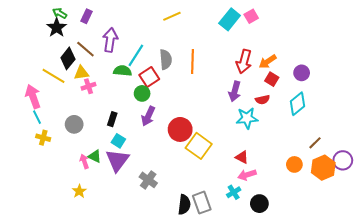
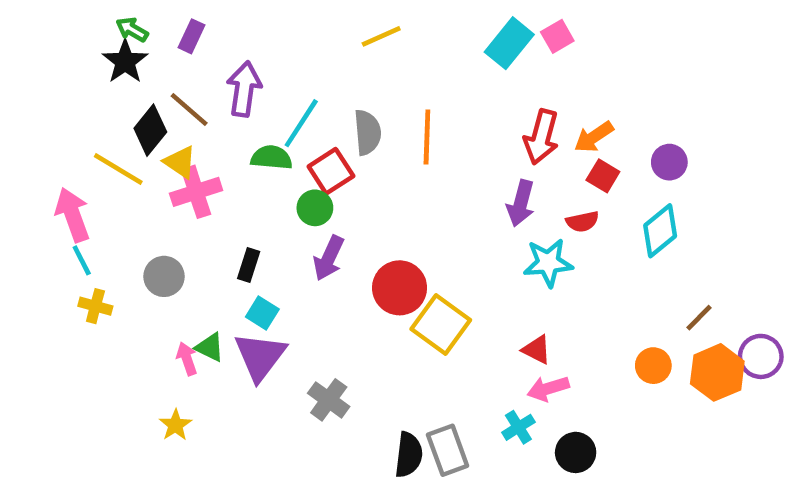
yellow triangle: (81, 73) -> (180, 162), turned 42
pink cross: (89, 86) -> (196, 192), size x1.5

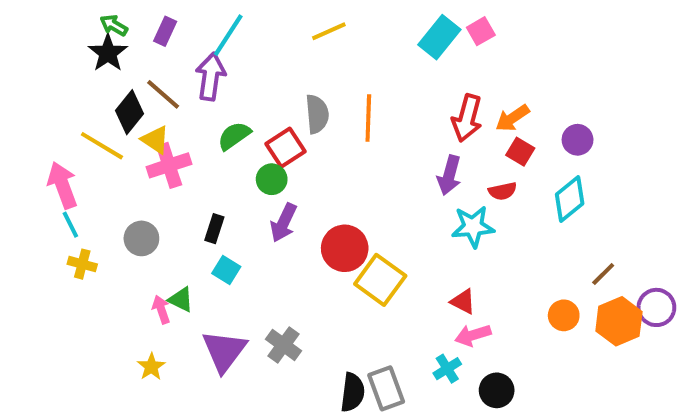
cyan line: (301, 123) -> (228, 35), moved
green semicircle: (271, 158) -> (234, 136), turned -40
purple triangle: (260, 356) -> (224, 351), moved

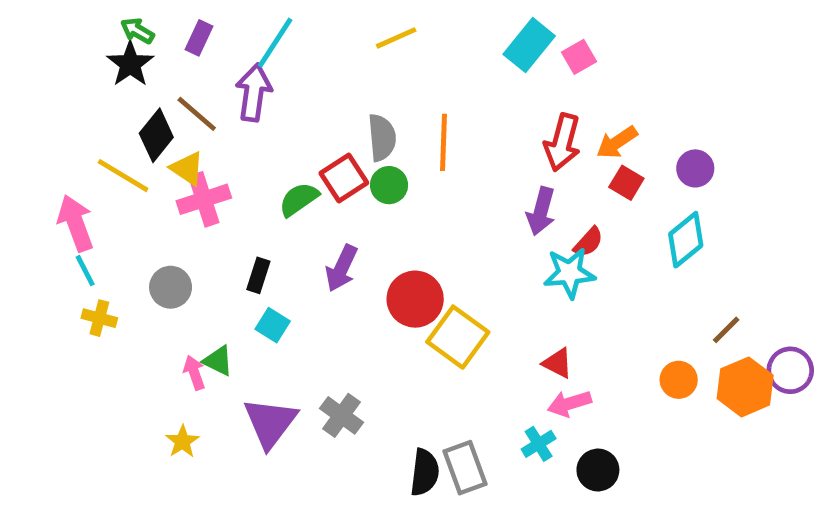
pink square: (481, 31) -> (579, 57), moved
green semicircle: (234, 136) -> (299, 199), moved
green circle: (272, 179) -> (389, 185), moved
red semicircle: (503, 191) -> (588, 242), moved, turned -36

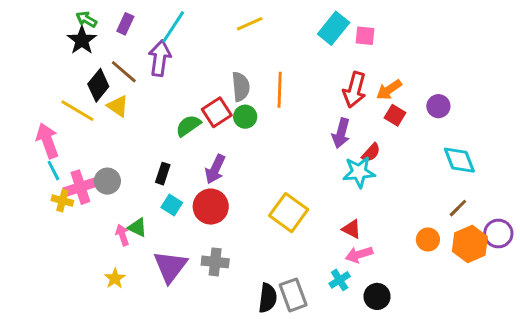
pink square: (579, 57) -> (365, 36), turned 36
pink cross: (204, 199) -> (80, 187), moved
cyan diamond: (686, 240) -> (459, 160), moved, turned -72
red circle: (415, 299) -> (211, 207), moved
gray cross: (342, 415) -> (215, 262), turned -30

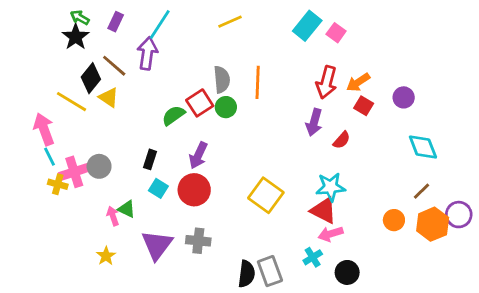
pink square: (365, 36) -> (336, 33), turned 30
cyan star: (359, 172) -> (331, 187), moved
red triangle: (352, 229) -> (324, 210), size x1.5

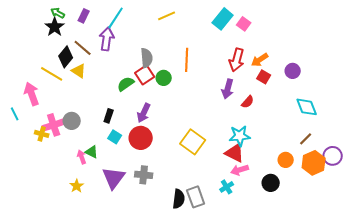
gray semicircle: (222, 80) -> (147, 58), moved
cyan line: (49, 157) -> (15, 114), moved
black circle: (347, 272) -> (271, 183), moved

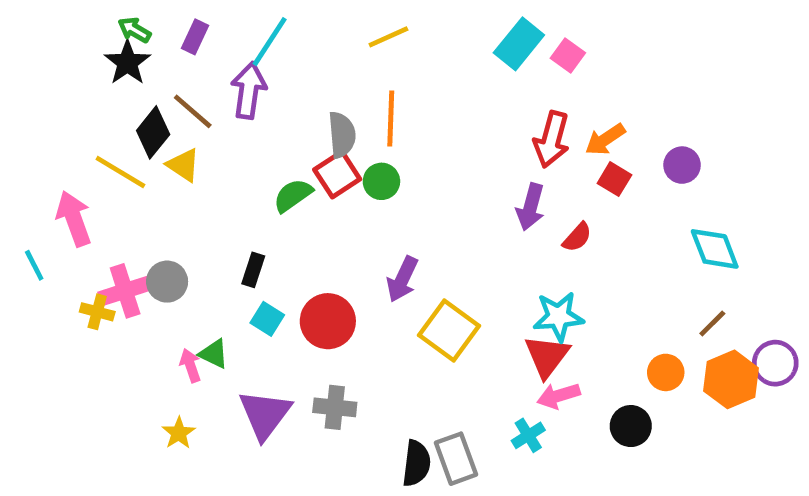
orange line: (187, 60) -> (391, 118), moved
purple arrow: (144, 113) -> (402, 279), moved
red triangle: (235, 153) -> (547, 356), turned 40

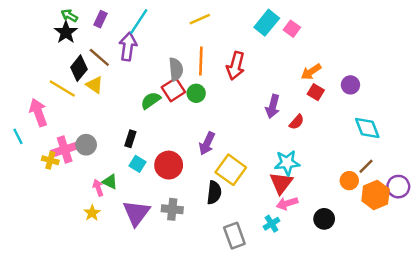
red arrow: (552, 139) -> (236, 66), moved
orange circle: (666, 372) -> (349, 181), moved
yellow star: (179, 433) -> (92, 213), moved
black semicircle: (416, 463) -> (214, 193), moved

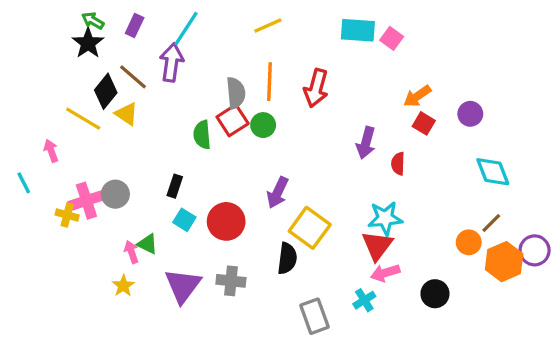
cyan rectangle: (267, 23) -> (358, 30), turned 55
green semicircle: (151, 100) -> (202, 135), turned -60
pink arrow: (38, 112) -> (51, 151), size x0.6
red semicircle: (297, 122) -> (398, 164), turned 140

